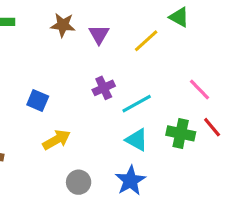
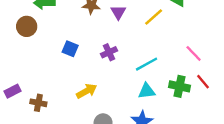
purple cross: (104, 88) -> (109, 52), moved
blue square: (38, 100) -> (70, 49), moved
cyan triangle: (137, 140) -> (147, 91), turned -36

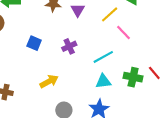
pink line: (194, 53) -> (123, 32), moved

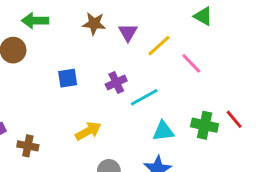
yellow line: (110, 14) -> (159, 46), moved
blue square: (34, 43) -> (68, 78), turned -32
cyan line: (103, 57) -> (144, 97), moved

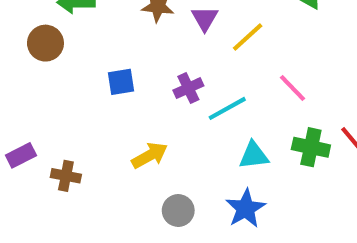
pink line: (191, 63) -> (293, 88), moved

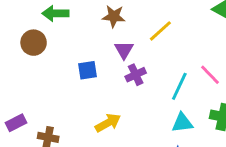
purple triangle: (205, 19) -> (124, 50), moved
yellow line: (248, 37) -> (160, 31), moved
cyan line: (227, 108) -> (179, 86), moved, turned -36

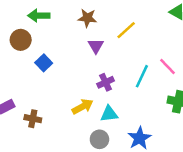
blue square: (87, 70) -> (44, 63), moved, turned -35
purple cross: (136, 75) -> (106, 82), moved
cyan triangle: (182, 123) -> (109, 114), moved

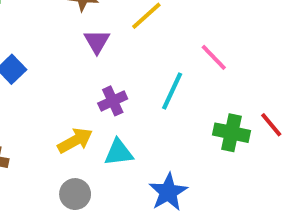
pink line: (167, 67) -> (214, 57), moved
gray circle: (99, 139) -> (75, 194), moved

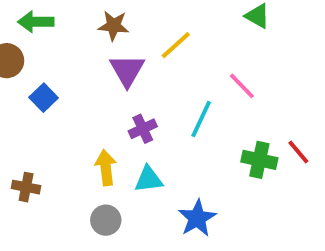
purple triangle: (97, 42) -> (127, 70), size x1.4
yellow arrow: (75, 141) -> (106, 168), turned -68

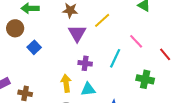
purple cross: (143, 129) -> (85, 63), turned 32
red line: (298, 152) -> (165, 54), moved

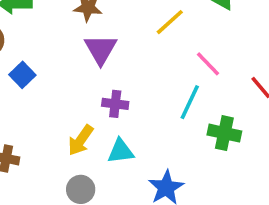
yellow line: (102, 20) -> (170, 22), moved
cyan line: (115, 58) -> (190, 102), moved
yellow arrow: (66, 83) -> (81, 140), turned -138

